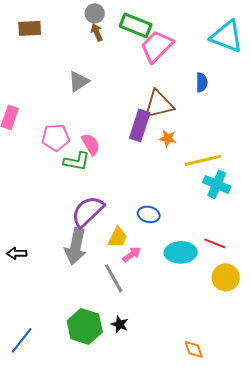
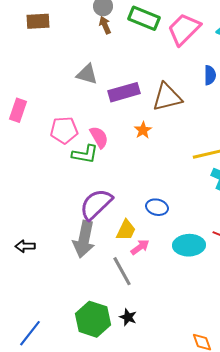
pink trapezoid: (157, 46) -> (184, 29), moved
gray triangle: (79, 81) -> (87, 74), turned 50
purple rectangle: (140, 125) -> (124, 92), moved, turned 56
orange star: (168, 138) -> (143, 130), moved, turned 30

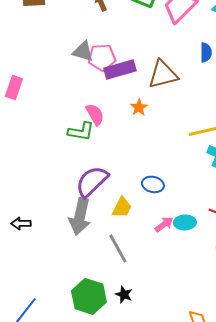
pink pentagon: (64, 130) -> (102, 57), moved
cyan ellipse: (189, 245) -> (185, 222), size x0.7
pink arrow: (140, 247) -> (164, 224), moved

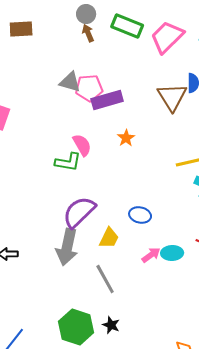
brown triangle: (163, 74) -> (172, 97), moved, turned -48

